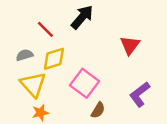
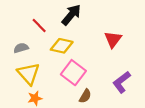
yellow diamond: (54, 59) -> (62, 46), moved, turned 30

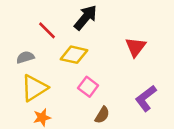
pink square: (73, 73) -> (88, 87), size x0.7
yellow triangle: (29, 74) -> (34, 88), turned 40

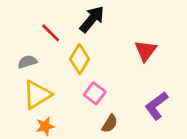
yellow diamond: (74, 55) -> (80, 59), turned -72

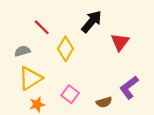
black arrow: (92, 19) -> (92, 22), moved
pink square: (95, 93) -> (70, 94), moved
brown semicircle: (110, 124) -> (104, 102), moved, turned 42

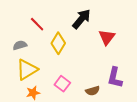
purple L-shape: (129, 87) -> (115, 78), turned -40

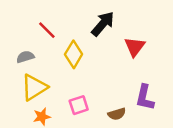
pink square: (62, 84) -> (79, 105), turned 35

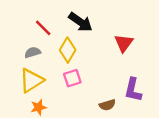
black arrow: (103, 24) -> (80, 22), moved, turned 85
gray semicircle: (25, 57) -> (33, 52), moved
pink square: (79, 105) -> (72, 78), moved

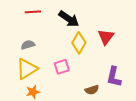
red line: (43, 28) -> (33, 12), moved, turned -49
yellow diamond: (68, 50) -> (79, 43), moved

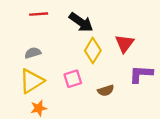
purple L-shape: (114, 77) -> (141, 74), moved, turned 80
brown semicircle: (92, 90) -> (106, 90), moved

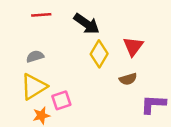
purple L-shape: (141, 74) -> (153, 104), moved
pink square: (73, 79) -> (61, 100), moved
brown semicircle: (106, 90) -> (128, 79), moved

